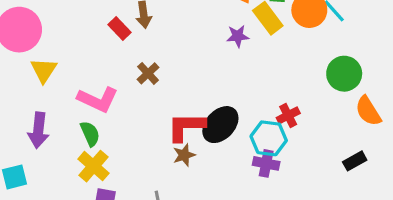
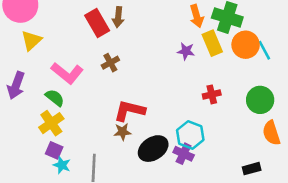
red rectangle: (119, 28) -> (97, 23), size x1.5
red cross: (288, 115) -> (212, 94), moved
black ellipse: (220, 125) -> (153, 149), moved
green semicircle: (90, 134) -> (55, 98), turned -42

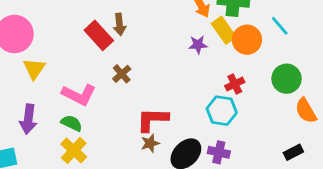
orange circle: (246, 45) -> (247, 40), moved
cyan hexagon: (190, 135) -> (222, 111), moved

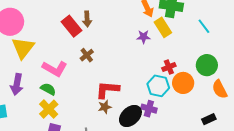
orange circle: (247, 40) -> (183, 83), moved
yellow triangle: (34, 69) -> (23, 48), size x1.4
purple cross: (219, 152) -> (149, 109), moved

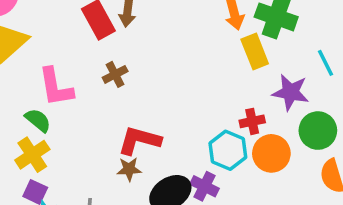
purple star: (144, 37) -> (291, 92), moved, size x1.5
pink L-shape: (55, 69) -> (56, 87), turned 40

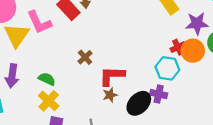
brown cross: (115, 74) -> (85, 57), moved
pink L-shape: (56, 87) -> (39, 22), moved
orange circle: (271, 153) -> (193, 51), moved

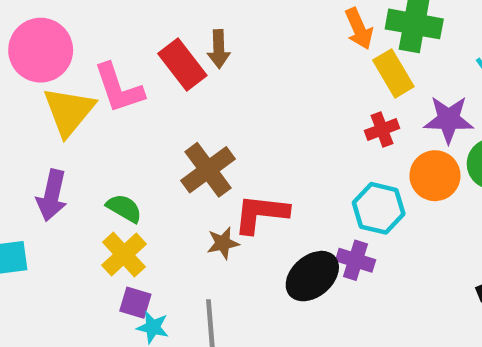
red cross: (178, 47) -> (382, 129), moved
brown cross: (85, 57) -> (208, 170), size x1.6
brown star: (110, 95) -> (223, 243), moved

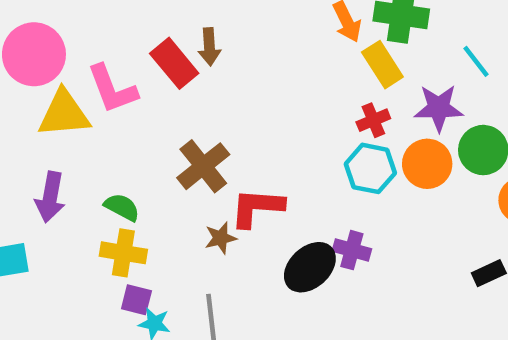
yellow triangle: (69, 111) -> (64, 114), turned 48
cyan hexagon: (379, 208) -> (370, 168), moved
yellow cross: (124, 255) -> (123, 253), turned -36

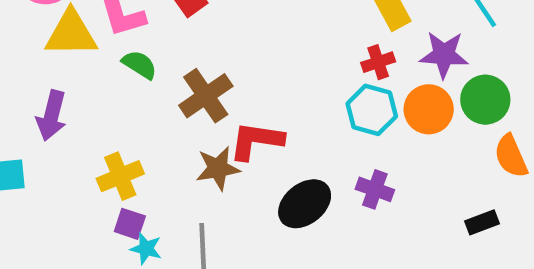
green semicircle: (122, 207) -> (140, 65), moved
brown star: (221, 238) -> (218, 168), size x1.4
purple cross: (352, 250) -> (375, 189), moved
yellow cross: (123, 253) -> (120, 176), turned -36

